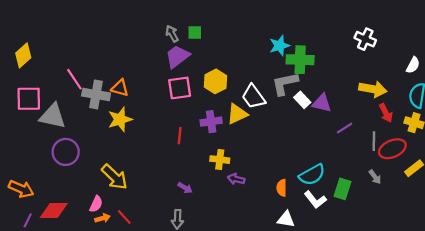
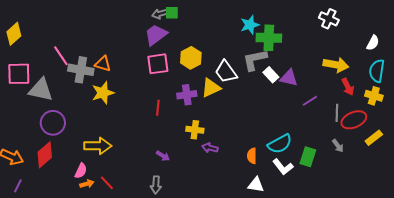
gray arrow: (172, 34) -> (160, 14), moved, turned -77
yellow arrow: (114, 177) -> (98, 146), turned -44
red diamond: (54, 211) -> (45, 155), moved, turned -40

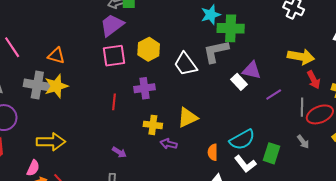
gray cross: (81, 70) -> (37, 85), moved
white rectangle: (271, 75) -> (239, 82), moved
yellow triangle: (211, 88) -> (188, 118), moved

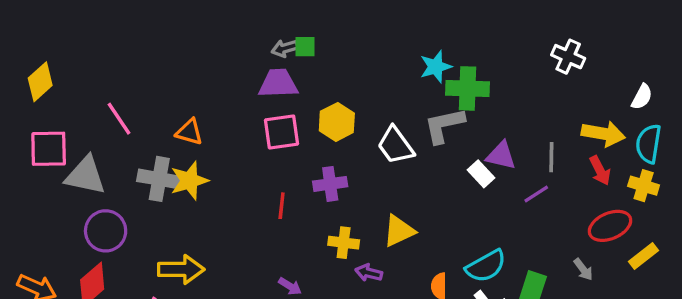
purple trapezoid: (112, 25) -> (278, 83), turned 35
yellow arrow: (301, 57) -> (603, 134), moved
gray line: (302, 107) -> (551, 157), moved

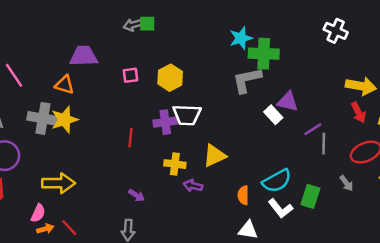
purple trapezoid: (278, 83) -> (84, 56), moved
pink square: (282, 132) -> (130, 75), moved, size x0.6
white trapezoid: (395, 145) -> (187, 115), moved, turned -52
gray line: (551, 157) -> (324, 144), moved

